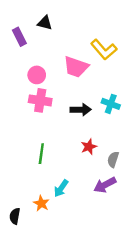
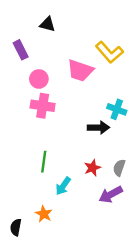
purple rectangle: (19, 37) -> (21, 50), moved
black arrow: (81, 110) -> (98, 128), moved
red star: (89, 147) -> (92, 168), moved
cyan arrow: (61, 188) -> (63, 186), moved

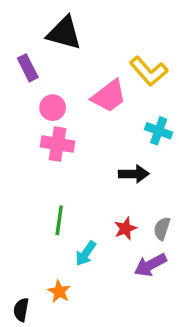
black triangle: (47, 24) -> (64, 33), size x1.6
pink trapezoid: (80, 70) -> (109, 96), turned -56
cyan cross: (117, 109) -> (159, 131), moved

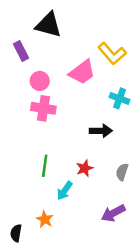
red star: (125, 229) -> (85, 168), moved
purple arrow: (150, 265) -> (113, 213), moved

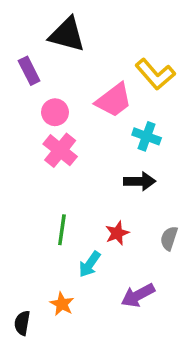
cyan cross: (120, 98) -> (147, 136), moved
pink cross: (43, 108) -> (60, 150), turned 30
purple arrow: (113, 213) -> (138, 295), moved

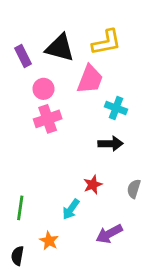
black triangle: (67, 35) -> (60, 48), moved
yellow L-shape: (155, 74) -> (106, 42), moved, turned -60
pink trapezoid: (114, 100) -> (90, 79), turned -32
pink cross: (60, 150) -> (48, 119), turned 32
green line: (62, 230) -> (20, 208), moved

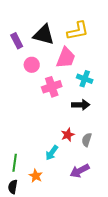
pink cross: (48, 119) -> (52, 87), moved
gray semicircle: (134, 189) -> (87, 140), moved
green line: (20, 208) -> (15, 163), moved

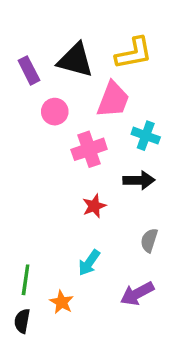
red star: (68, 135) -> (94, 206), moved

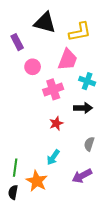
black triangle: (75, 60) -> (45, 23), moved
orange star: (62, 302) -> (37, 181), size x1.5

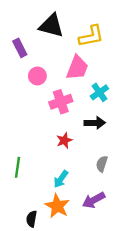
cyan cross: (87, 81) -> (99, 92), turned 35
green line: (15, 168) -> (17, 167), moved
orange star: (37, 181) -> (57, 206), moved
black semicircle: (13, 192) -> (32, 219), moved

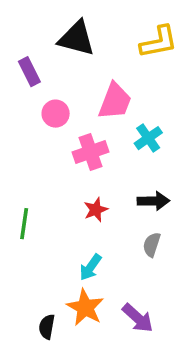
yellow L-shape: (91, 36) -> (159, 42), moved
black arrow: (95, 123) -> (153, 201), moved
green line: (17, 167) -> (24, 224), moved
purple arrow: (94, 200) -> (138, 318), moved, turned -110

